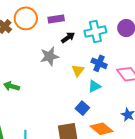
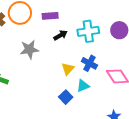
gray star: (50, 56) -> (29, 49), moved
blue square: (82, 108) -> (66, 97), moved

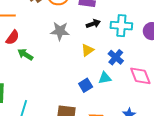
yellow triangle: (68, 69) -> (88, 50), moved

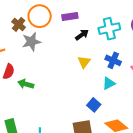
gray star: (60, 31) -> (31, 42), moved
blue square: (86, 85) -> (94, 105), moved

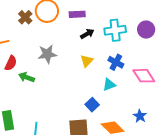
gray star: (31, 42) -> (47, 54), moved

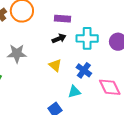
purple rectangle: (77, 14) -> (62, 19), moved
yellow triangle: (87, 61) -> (55, 65), turned -40

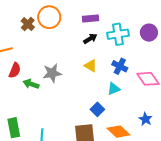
gray star: (17, 54) -> (52, 73), moved

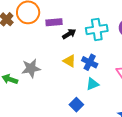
purple rectangle: (91, 19) -> (54, 22), moved
blue cross: (120, 66) -> (90, 62), moved

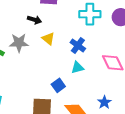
black arrow: (69, 34) -> (34, 20), moved, turned 40
yellow triangle: (69, 61) -> (48, 39), moved

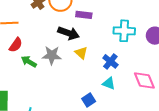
black arrow: (34, 20) -> (69, 33), size x1.5
cyan triangle: (77, 68) -> (109, 83), turned 32

